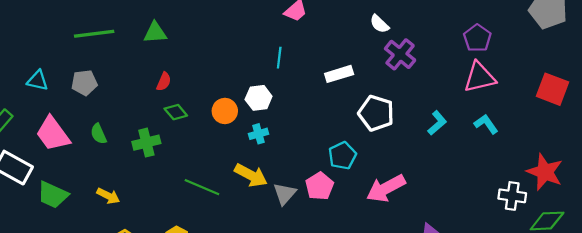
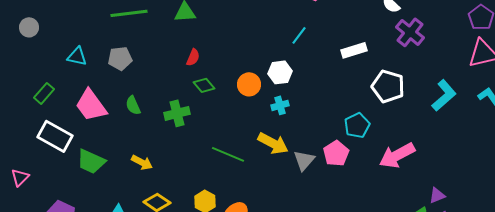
cyan line: (279, 58) -> (299, 35), turned 30
cyan L-shape: (437, 123) -> (444, 95), size x1.4

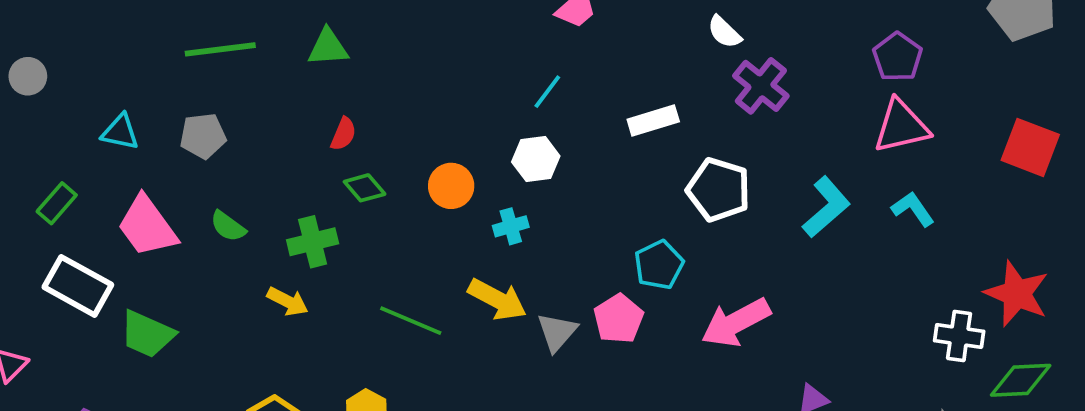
white hexagon: (280, 72) -> (536, 159), moved
green semicircle: (133, 105) -> (228, 226), turned -30
yellow arrow: (142, 162) -> (288, 301), moved

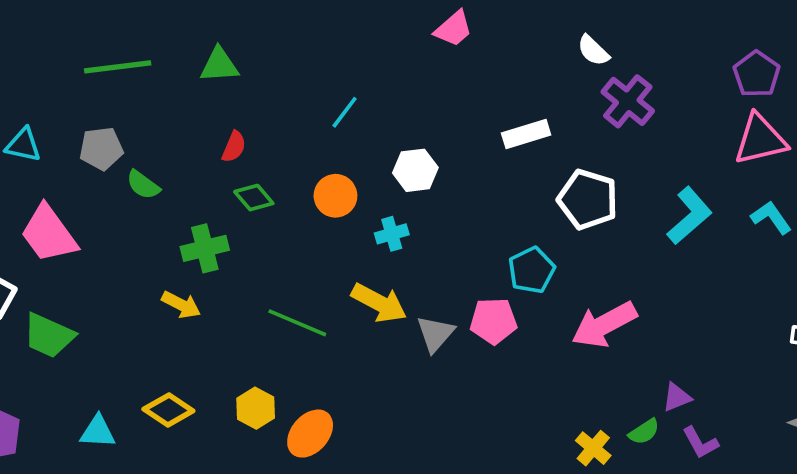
cyan line: (547, 92) -> (345, 112), moved
green semicircle: (228, 226) -> (143, 185), moved
pink pentagon: (619, 319) -> (493, 321), turned 30

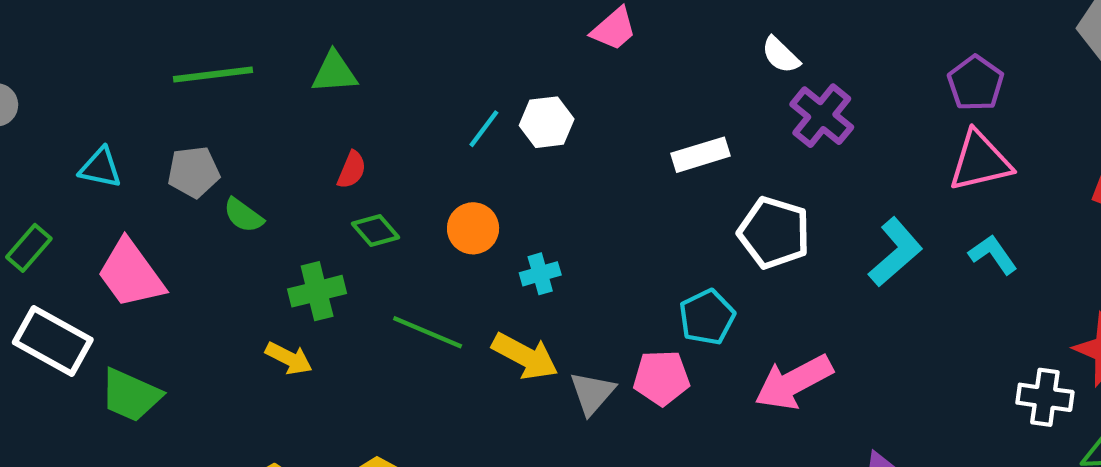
white hexagon: (415, 170) -> (547, 122), moved
green line: (297, 323) -> (428, 332), moved

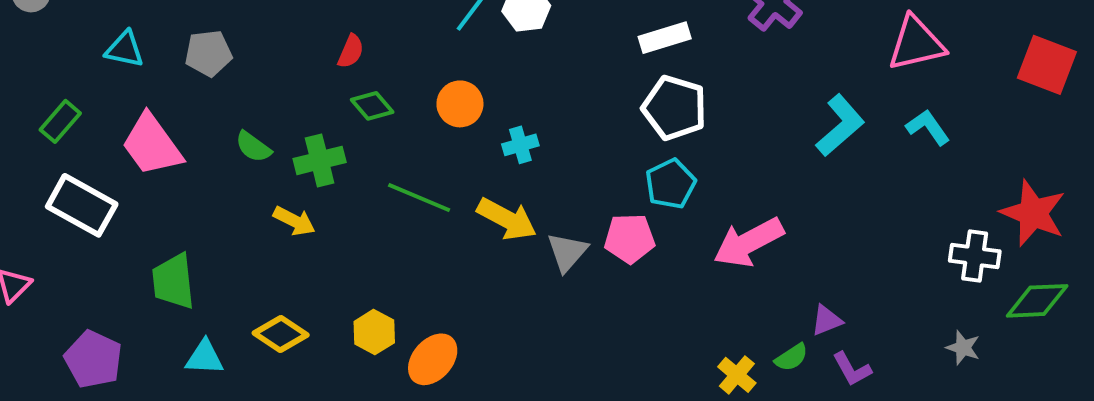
green semicircle: (243, 215) -> (253, 147), moved
white pentagon: (774, 233) -> (674, 108), moved
green trapezoid: (131, 395) -> (173, 281), moved, turned 60

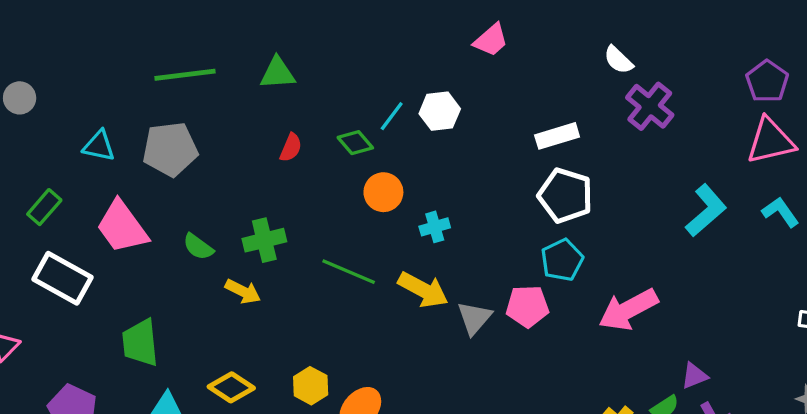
gray pentagon: (208, 53) -> (170, 149), size x1.4
green diamond: (372, 106) -> (355, 143), moved
green semicircle: (253, 147) -> (198, 247), moved

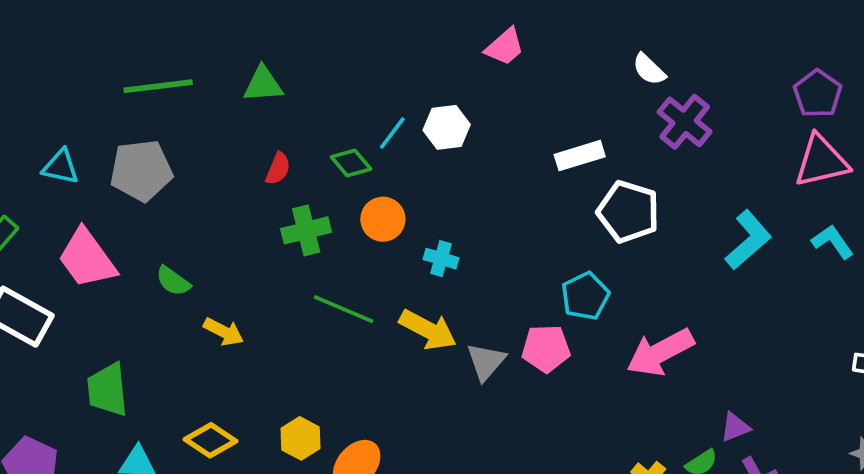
white pentagon: (565, 196) -> (628, 212), moved
cyan cross: (435, 227) -> (441, 259), turned 32
green cross: (264, 240) -> (306, 230), moved

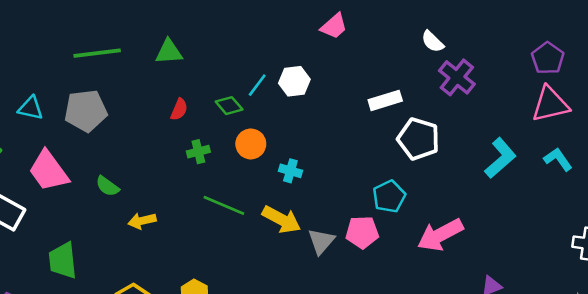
green cross: (306, 230) -> (198, 152), size x0.7
yellow arrow: (224, 332) -> (142, 221), turned 140

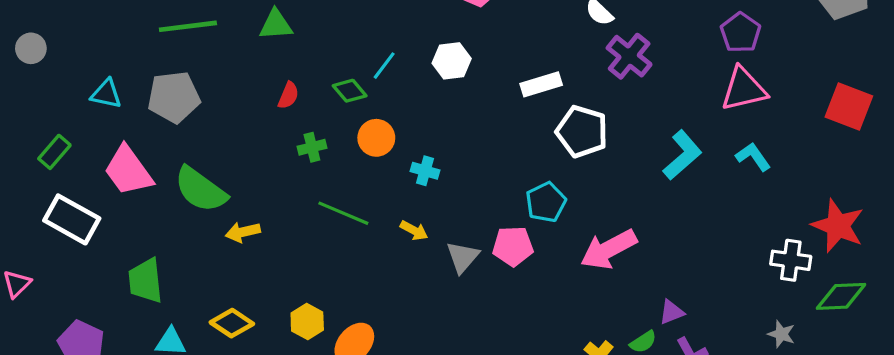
white hexagon: (294, 81) -> (452, 61), moved
green semicircle: (107, 186) -> (200, 190), size x1.8
yellow arrow: (282, 219) -> (414, 230), size x0.6

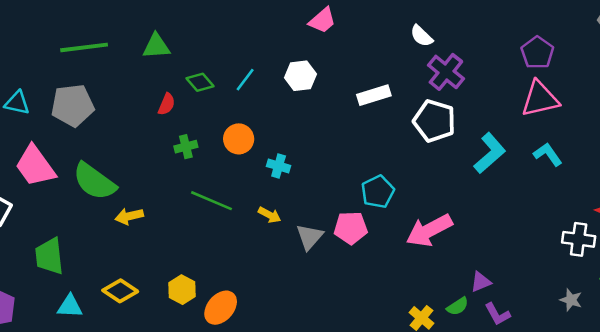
green diamond: (350, 91) -> (200, 82), moved
white pentagon: (582, 132) -> (434, 121), moved

